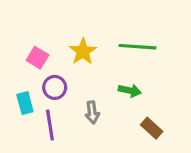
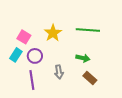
cyan rectangle: (25, 103) -> (16, 55), moved, turned 48
brown rectangle: (152, 128) -> (90, 78), moved

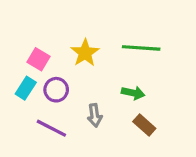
purple line: (32, 80) -> (51, 128), turned -54

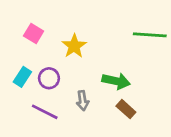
green line: (141, 48) -> (150, 35), moved
pink square: (38, 59) -> (34, 33), moved
green arrow: (133, 93) -> (116, 81), size x1.4

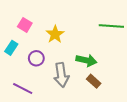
cyan rectangle: (22, 77) -> (11, 48), moved
gray arrow: (83, 101) -> (61, 75), size x1.6
purple line: (45, 112) -> (23, 89), moved

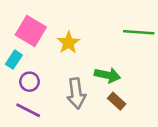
pink square: (25, 25) -> (31, 31), size x1.6
purple circle: (36, 58) -> (29, 82), moved

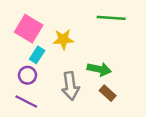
green line: (139, 32) -> (111, 18), moved
yellow star: (68, 43) -> (63, 39), turned 30
cyan rectangle: (14, 60) -> (37, 55), moved

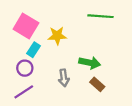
gray arrow: (70, 86) -> (64, 78), size x0.7
purple line: (26, 101) -> (24, 92), turned -60

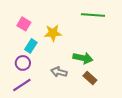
pink square: (26, 26) -> (24, 24), size x0.6
gray arrow: (64, 78) -> (59, 72), turned 112

